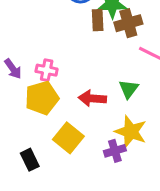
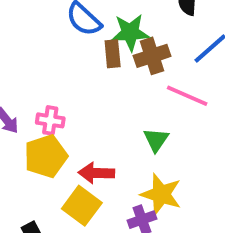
red arrow: (92, 98) -> (96, 173), moved

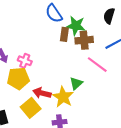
yellow star: (161, 194) -> (63, 97), moved

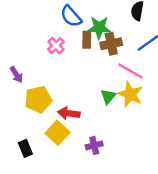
pink cross: (25, 61) -> (56, 46), moved, turned 32
yellow star: (63, 97) -> (130, 94), moved

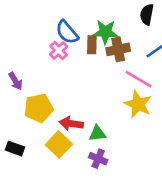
blue semicircle: (71, 16) -> (67, 32), moved
green triangle: (108, 96) -> (97, 133), moved, turned 42
purple cross: (94, 145) -> (98, 159), turned 35
black rectangle: (25, 148) -> (15, 149), moved, turned -49

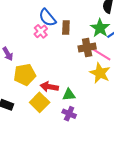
green star: (105, 32) -> (100, 28), moved, turned 30
brown cross: (118, 49) -> (87, 47), moved

